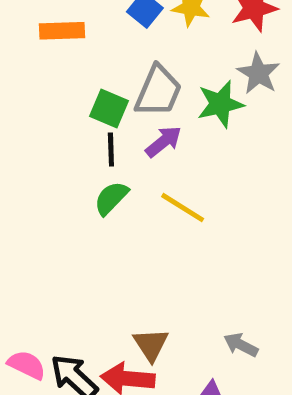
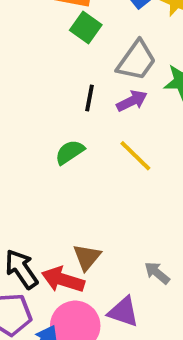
green square: (109, 108) -> (86, 28), moved
green semicircle: (111, 198) -> (70, 152), moved

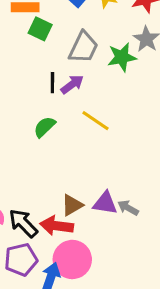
purple arrow: (132, 101) -> (72, 84), moved
brown triangle: (87, 257) -> (72, 205), turned 30
purple triangle: (123, 312) -> (105, 203), moved

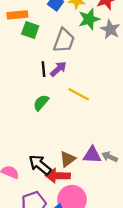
green star: (122, 57) -> (89, 19), moved
black arrow: (23, 223) -> (40, 165), moved

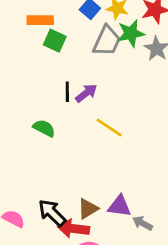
gray trapezoid: (64, 40) -> (107, 41), moved
green semicircle: (41, 103) -> (44, 128), moved, turned 72
gray arrow: (110, 157) -> (143, 223), moved

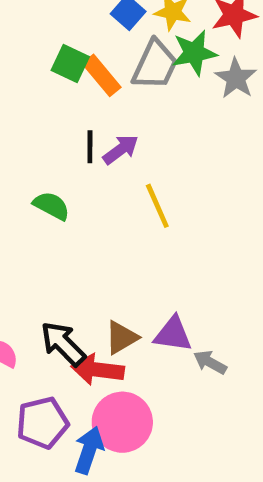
orange rectangle: (40, 20) -> (102, 75), moved, turned 50
yellow line: (109, 127) -> (157, 206), turned 32

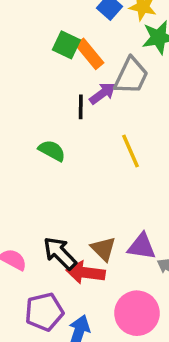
gray trapezoid: (155, 65) -> (131, 76), moved
purple arrow: (121, 149) -> (103, 93), moved
brown triangle: (121, 338) -> (103, 249), turned -44
pink circle: (122, 422) -> (137, 313), moved

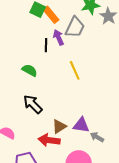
purple arrow: (103, 93) -> (58, 37), turned -77
brown triangle: (103, 249) -> (59, 126), turned 42
black arrow: (60, 253) -> (33, 104), moved

